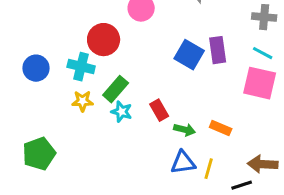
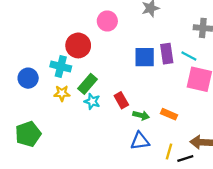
cyan line: (263, 53) -> (189, 56), moved
blue square: (189, 55) -> (145, 57), turned -30
blue circle: (36, 68) -> (28, 78), moved
yellow line: (209, 169) -> (169, 151), moved

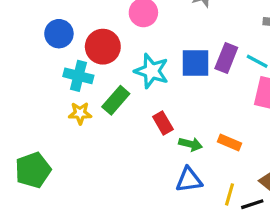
purple rectangle: (167, 54) -> (226, 58), turned 30
blue circle: (28, 78) -> (59, 34), moved
cyan star: (92, 101) -> (152, 71), moved, size x1.5

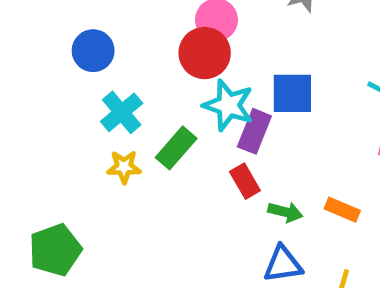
red circle: (103, 47) -> (205, 53), moved
purple rectangle: (226, 58) -> (254, 131), moved
cyan cross: (78, 76) -> (122, 112), turned 36

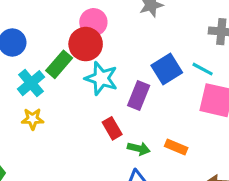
blue square: (292, 93) -> (167, 69), moved, turned -32
purple rectangle: (254, 131) -> (139, 96), moved
green rectangle: (176, 148) -> (59, 64), moved

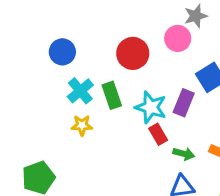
pink circle: (93, 22) -> (178, 38), moved
green rectangle: (59, 64) -> (112, 95), moved, turned -60
cyan star: (101, 78) -> (151, 107), moved

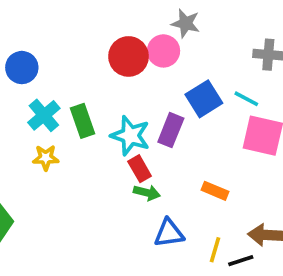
gray star: (196, 16) -> (186, 23), turned 30
red circle: (133, 53) -> (129, 56), moved
green arrow: (184, 154) -> (147, 193), moved

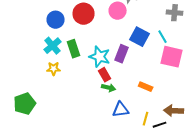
red circle: (129, 56) -> (84, 14), moved
blue circle: (22, 68) -> (56, 20), moved
blue square: (204, 99) -> (140, 37), turned -30
cyan line: (246, 99) -> (163, 37), turned 32

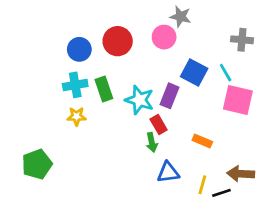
cyan cross: (53, 46) -> (75, 85), turned 30
red rectangle: (105, 75) -> (159, 125), moved
green arrow: (109, 88) -> (152, 142), turned 64

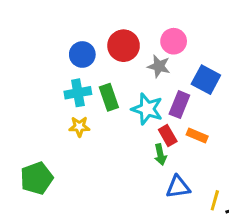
gray star: (180, 17) -> (159, 66), moved
orange rectangle: (202, 141) -> (197, 135), moved

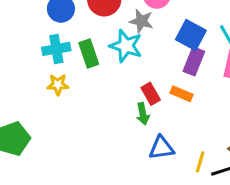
purple rectangle: (179, 105) -> (194, 61), moved
cyan star: (147, 109) -> (126, 46), moved

